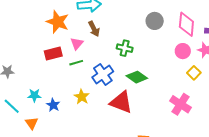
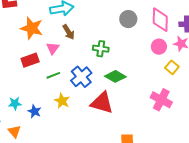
green line: (76, 63) -> (53, 75), moved

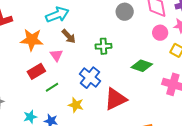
green line: (53, 75) -> (52, 87), moved
green diamond: (115, 76) -> (142, 66), moved
red triangle: (102, 103) -> (115, 99), turned -30

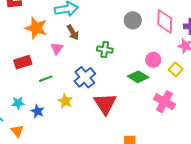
pink circle: (160, 33) -> (153, 60), moved
red rectangle: (36, 71) -> (23, 62), moved
red triangle: (115, 99) -> (105, 104), turned -50

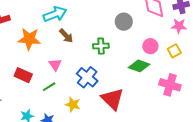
gray circle: (133, 20) -> (124, 22), moved
pink triangle: (57, 48) -> (55, 65), moved
red rectangle: (23, 62) -> (23, 75), turned 54
yellow square: (176, 69) -> (174, 51), turned 32

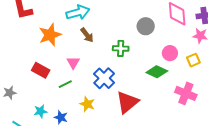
orange star: (29, 39) -> (50, 35), turned -30
red triangle: (112, 99) -> (127, 102), turned 30

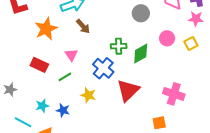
green cross: (121, 48) -> (119, 46), moved
green diamond: (157, 72) -> (141, 54), moved, turned -50
pink cross: (186, 93) -> (174, 94), moved

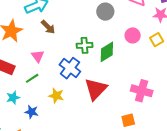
cyan star: (42, 106) -> (13, 98), moved

